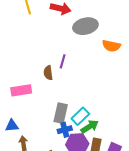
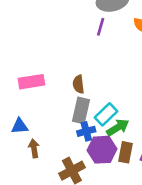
purple line: (63, 61) -> (101, 27), moved
brown semicircle: (48, 73) -> (78, 84), moved

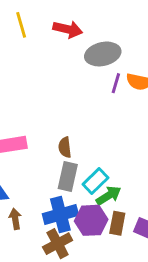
purple line: (101, 27) -> (116, 83), moved
blue cross: (86, 131) -> (60, 214), moved, size x1.6

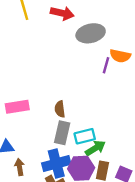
purple line: (116, 83) -> (106, 65), moved
cyan rectangle: (95, 181) -> (85, 136), turned 30

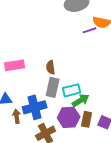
purple line: (106, 65) -> (90, 30), turned 56
blue cross: (56, 164) -> (35, 107), moved

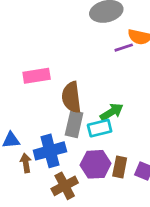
pink rectangle: (15, 65) -> (37, 76), moved
brown semicircle: (51, 67) -> (71, 97), size x1.6
green arrow: (81, 100) -> (112, 112), moved

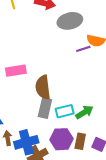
green arrow: (112, 112) -> (84, 112), moved
blue cross: (50, 151) -> (26, 142), moved

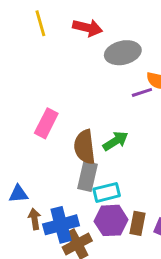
pink rectangle: (16, 71) -> (46, 123), turned -54
cyan rectangle: (65, 111) -> (107, 192), moved
green arrow: (84, 112) -> (115, 141), moved

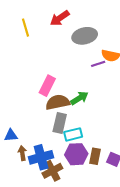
yellow line: (40, 23) -> (25, 28), moved
red arrow: (88, 28) -> (60, 18), turned 132
pink rectangle: (46, 123) -> (47, 86), moved
brown semicircle: (85, 147) -> (58, 102), turned 85

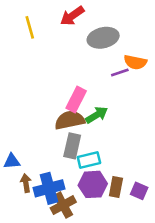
pink rectangle: (47, 86) -> (76, 100), moved

